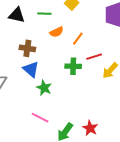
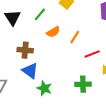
green line: (44, 14) -> (40, 14), turned -48
black triangle: (17, 15) -> (12, 18), turned 48
green cross: (73, 66) -> (83, 84), moved

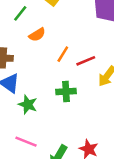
orange line: (75, 37) -> (63, 54), moved
green cross: (83, 84) -> (66, 91), moved

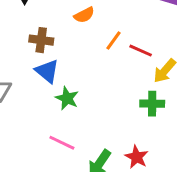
red line: (86, 61) -> (141, 51), turned 42
green cross: (66, 91) -> (152, 104), moved

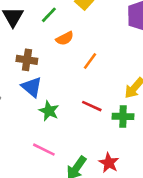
red line: (141, 51) -> (92, 106), moved

